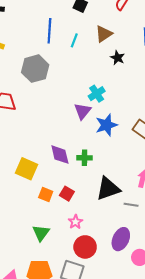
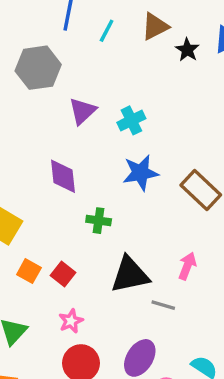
black star: (117, 58) -> (187, 50), moved
purple triangle: (83, 111) -> (82, 111), moved
purple diamond: (60, 155) -> (63, 176), moved

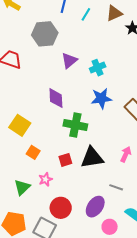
green cross: (99, 221) -> (75, 125), size x1.6
red square: (63, 274) -> (65, 160), moved, turned 32
gray line: (163, 305) -> (116, 187), moved
pink star: (71, 321) -> (45, 179), moved

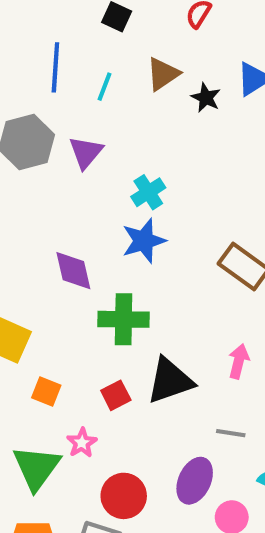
purple triangle: (69, 61) -> (86, 152), moved
blue star: (101, 98) -> (144, 241), moved
green triangle: (22, 187) -> (36, 468), size x1.4

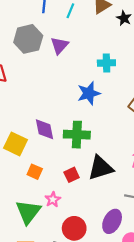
cyan cross: (148, 192) -> (106, 63), moved, turned 30
purple diamond: (73, 271) -> (44, 129), moved

